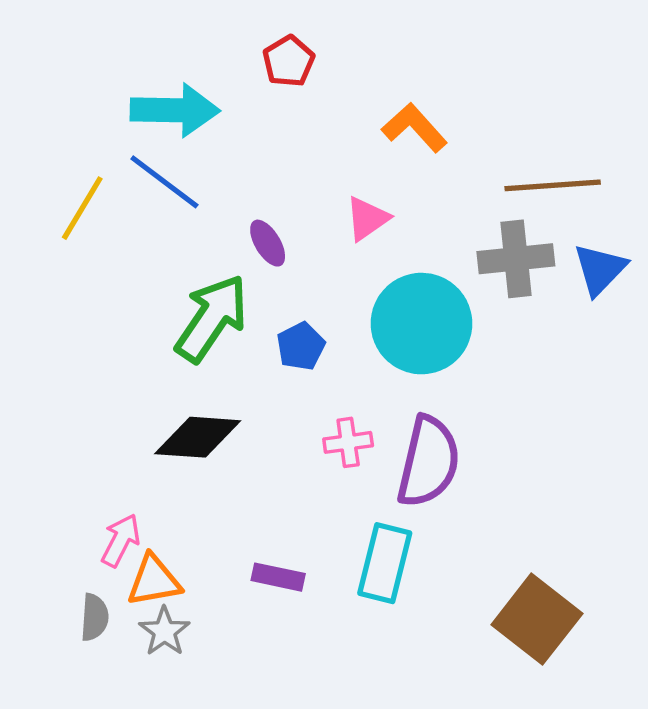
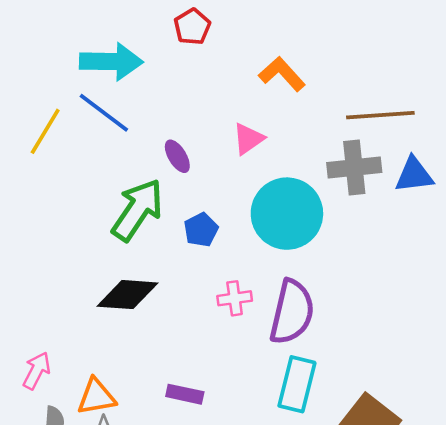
blue triangle: (600, 269) -> (414, 175), turned 39
pink arrow: (121, 540) -> (36, 371), moved
cyan rectangle: (385, 563) -> (297, 384), moved

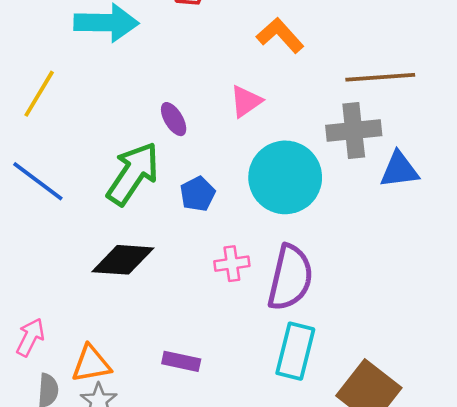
blue line: (104, 113) -> (38, 181), moved
blue triangle: (414, 175) -> (399, 170), moved

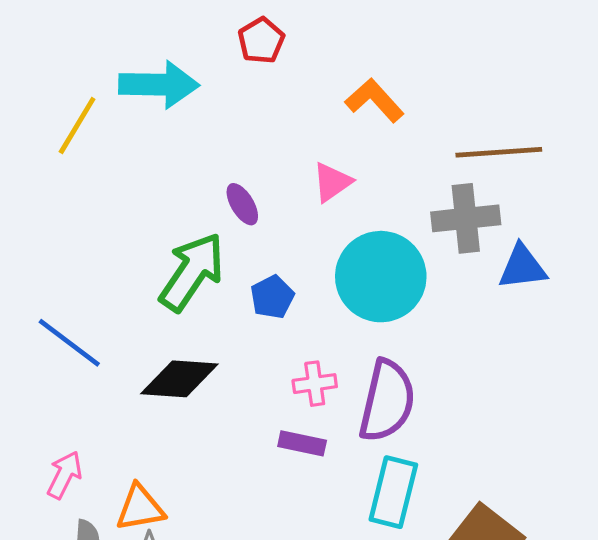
yellow line: (39, 94) -> (77, 126), moved
blue line: (38, 181) -> (69, 343), moved
purple rectangle: (181, 361) -> (302, 443), moved

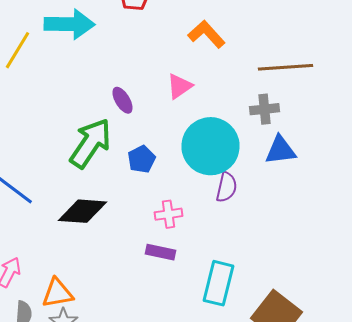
gray cross: (466, 218) -> (264, 109), size x0.7
blue triangle: (522, 267) -> (280, 150), moved
purple semicircle: (387, 401) -> (226, 187), moved, size x0.6

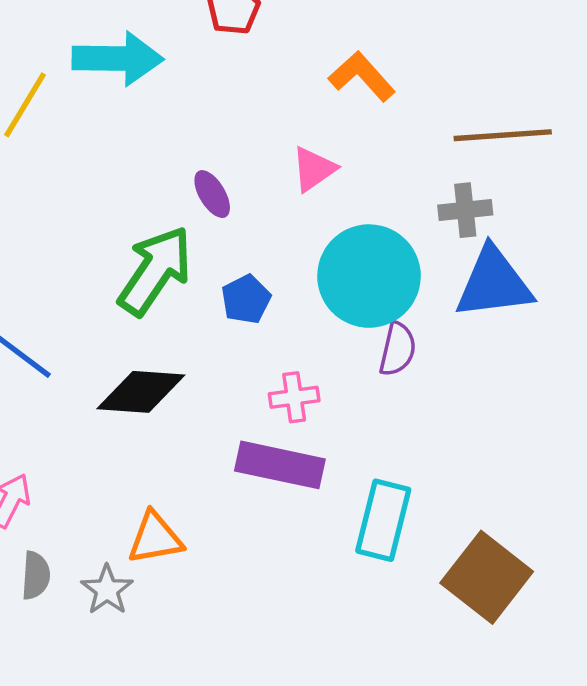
blue triangle: (280, 150) -> (494, 283), size x1.4
purple rectangle: (160, 252) -> (280, 465), size x1.6
orange triangle: (58, 293) -> (155, 538), moved

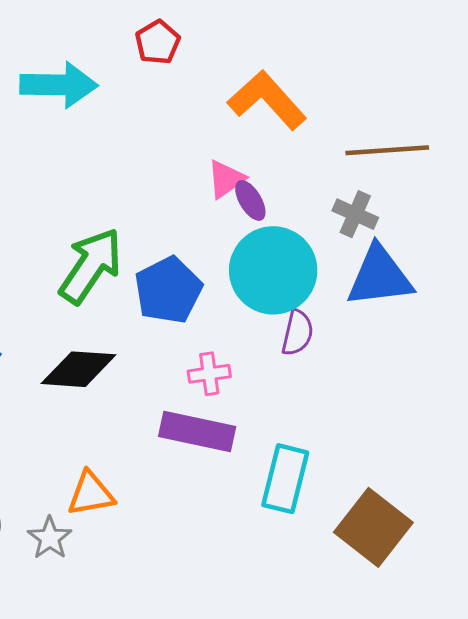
orange L-shape: (362, 76) -> (267, 100), size x1.4
purple ellipse: (212, 194) -> (250, 200), moved
gray cross: (465, 210) -> (355, 214), turned 30
blue pentagon: (246, 299) -> (168, 290), size x1.6

